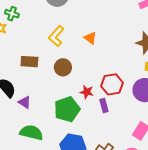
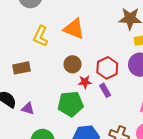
orange triangle: (90, 38) -> (74, 29), size x1.6
brown circle: (63, 67) -> (73, 64), moved
green pentagon: (67, 109) -> (71, 104), turned 30

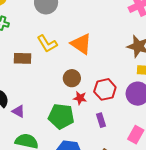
yellow L-shape: (41, 36) -> (47, 44), turned -70
brown rectangle: (22, 68) -> (23, 58), moved
purple rectangle: (105, 90) -> (101, 120), moved

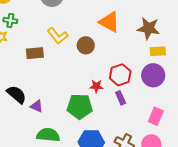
orange triangle: (81, 44) -> (109, 22), moved
brown circle: (72, 78) -> (86, 45), moved
purple rectangle: (101, 120) -> (121, 98), moved

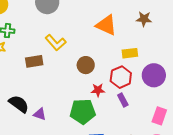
brown star: (148, 28) -> (144, 19), moved, size x0.7
brown circle: (86, 45) -> (86, 65), moved
yellow rectangle: (158, 51) -> (130, 53), moved

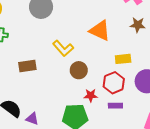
yellow L-shape: (56, 43) -> (63, 48), moved
purple rectangle: (123, 100) -> (115, 106), turned -64

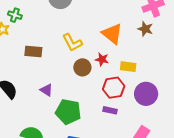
brown star: (138, 25) -> (145, 29), moved
red star: (91, 95) -> (102, 59), moved
purple triangle: (32, 119) -> (46, 90), moved

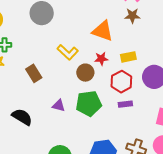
brown rectangle: (33, 51) -> (34, 73), turned 72
green pentagon: (68, 112) -> (89, 103), moved

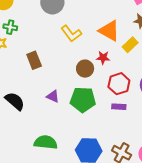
yellow L-shape: (68, 52) -> (71, 33), moved
yellow rectangle: (128, 57) -> (130, 45), moved, turned -42

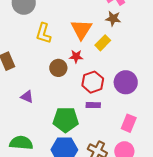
orange triangle: (109, 31) -> (81, 29), turned 35
yellow L-shape: (71, 33) -> (43, 33), turned 55
green pentagon: (83, 100) -> (66, 120), moved

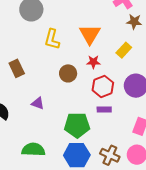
brown star: (113, 19) -> (134, 22), moved
yellow rectangle: (103, 43) -> (124, 50), moved
red star: (76, 56) -> (93, 62), moved

